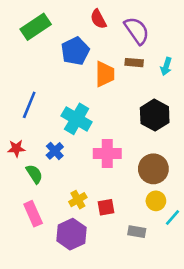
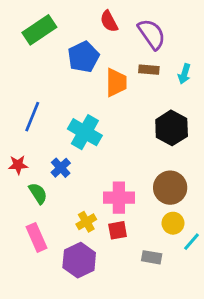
pink cross: (107, 153) -> (119, 198), moved

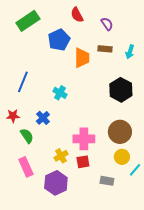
purple semicircle: (152, 34) -> (107, 24), size x0.6
cyan cross: (85, 132) -> (60, 93), size x0.6

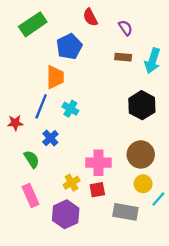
cyan arrow: (130, 52) -> (152, 61), size x1.5
orange trapezoid: (82, 58) -> (55, 77), moved
blue line: (23, 82) -> (41, 106), moved
red star: (13, 116) -> (15, 123), moved
gray rectangle: (107, 181) -> (125, 212), size x1.5

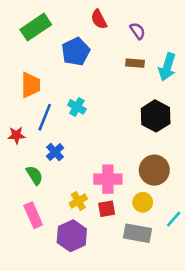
orange trapezoid: (55, 77) -> (31, 85), moved
cyan cross: (70, 109) -> (77, 107), moved
yellow circle: (143, 184) -> (143, 202), moved

